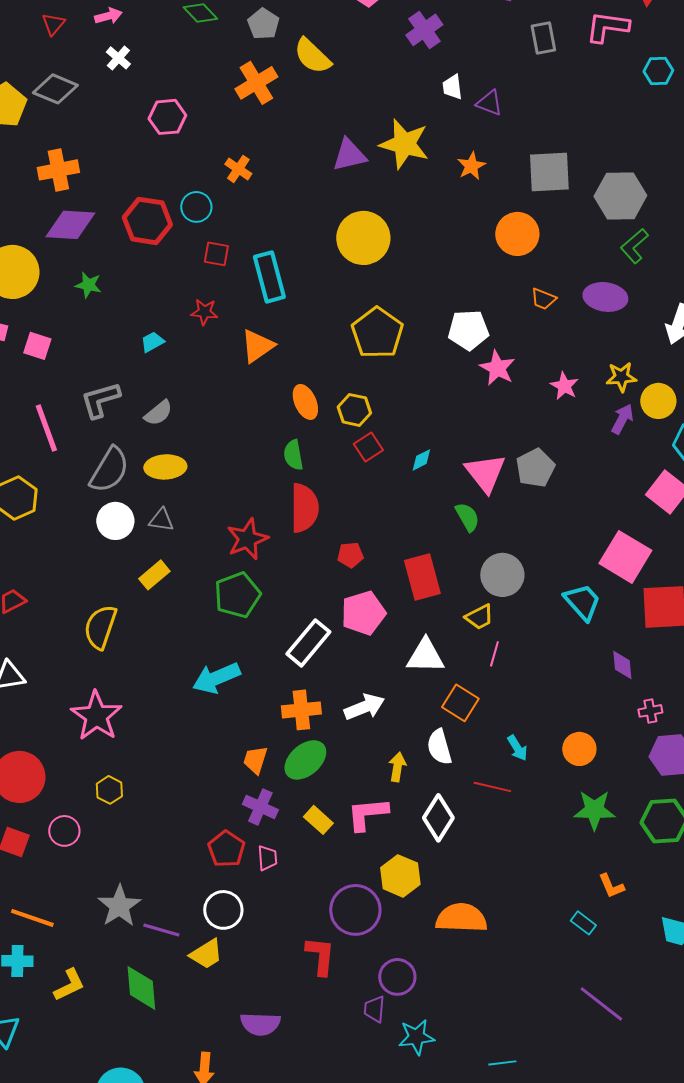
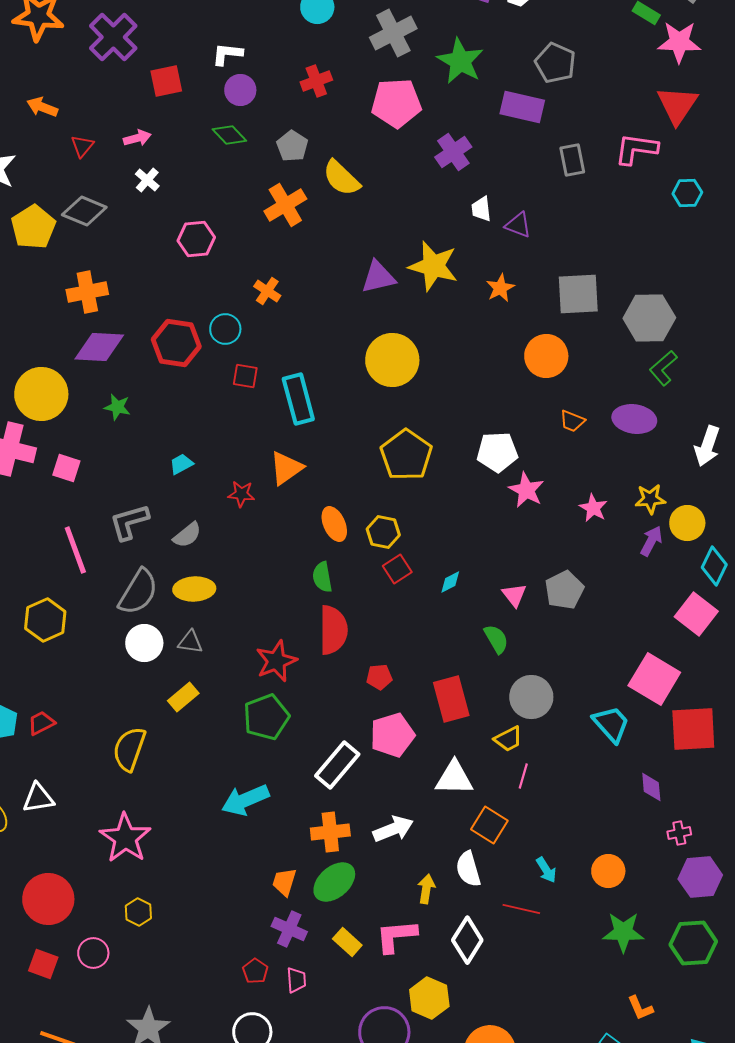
red star: (204, 312) -> (241, 494), moved
pink triangle: (485, 473) -> (514, 595), size x0.6
red pentagon: (226, 849) -> (255, 971), size x0.7

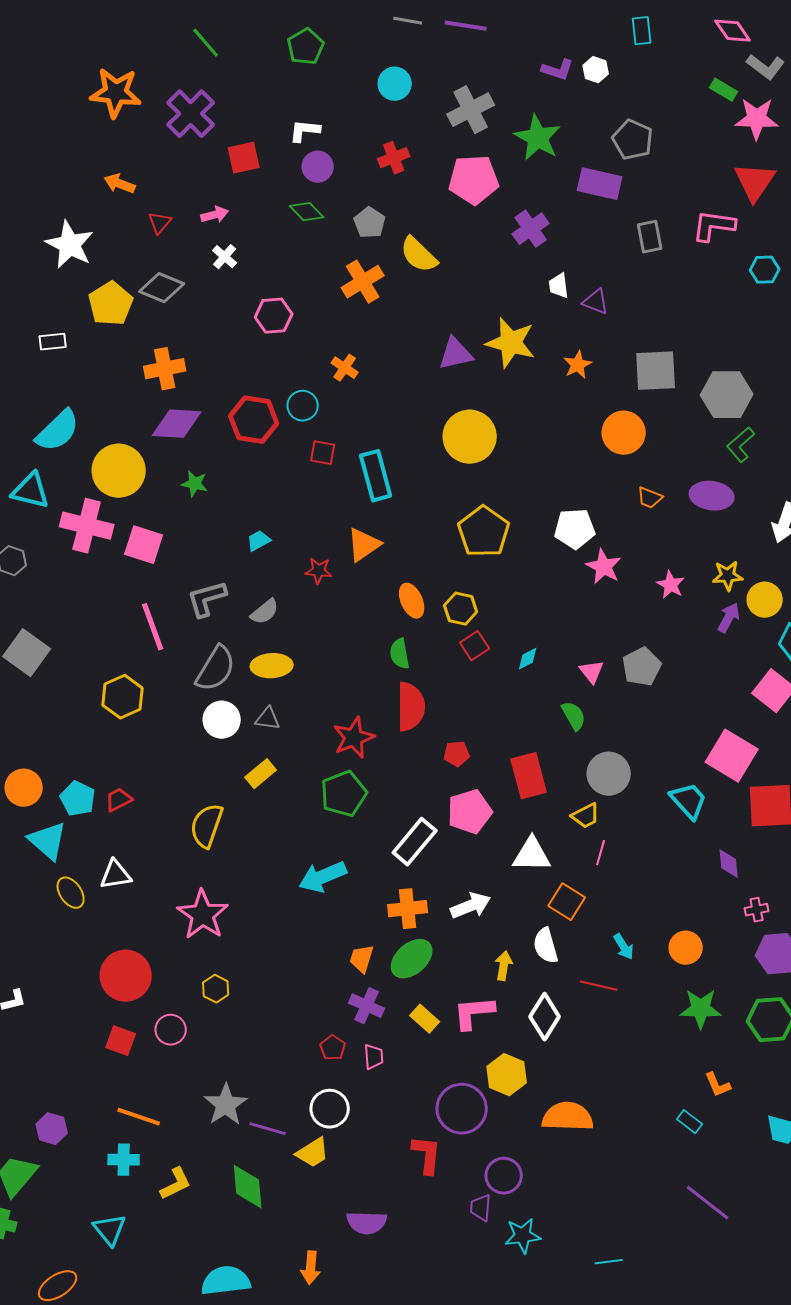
pink square: (66, 468) -> (144, 545), size x1.4

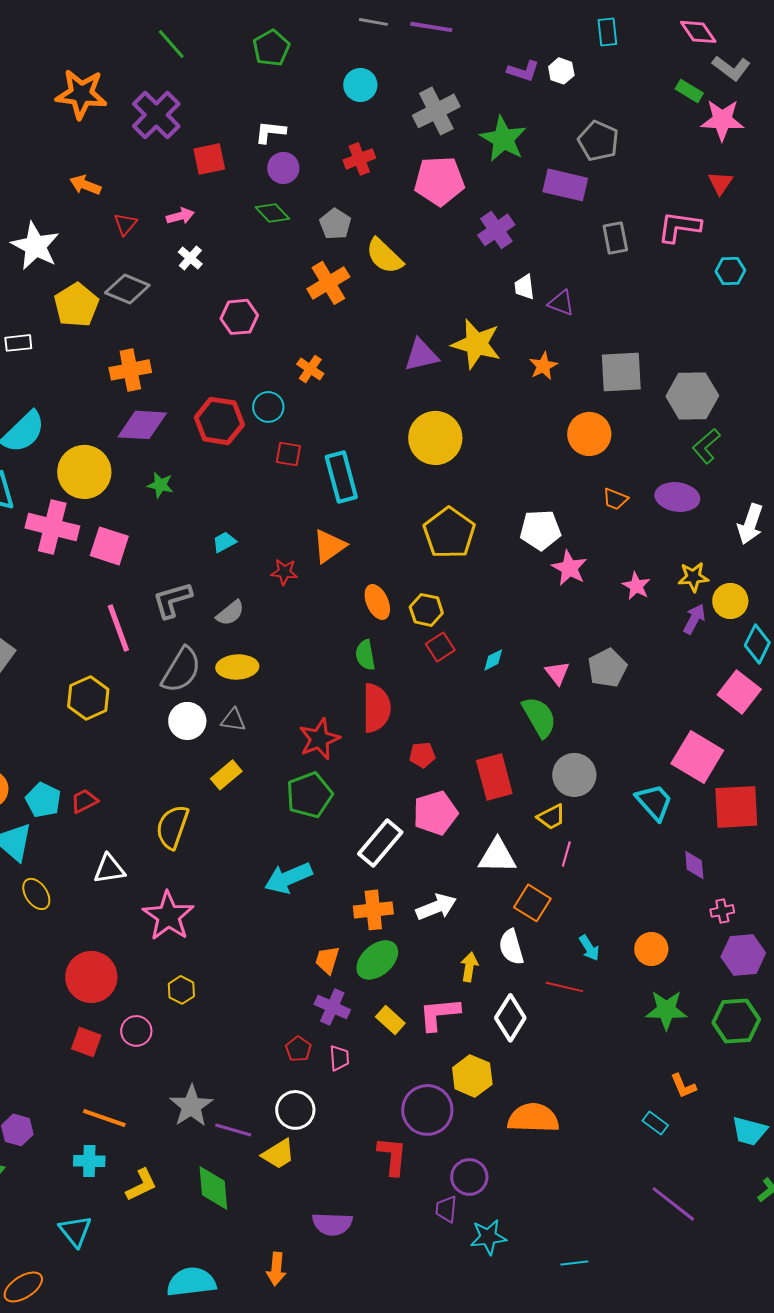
red triangle: (755, 182) -> (720, 183), size x0.6
green semicircle: (574, 716) -> (539, 717), size x1.4
white triangle: (116, 875) -> (109, 869), moved

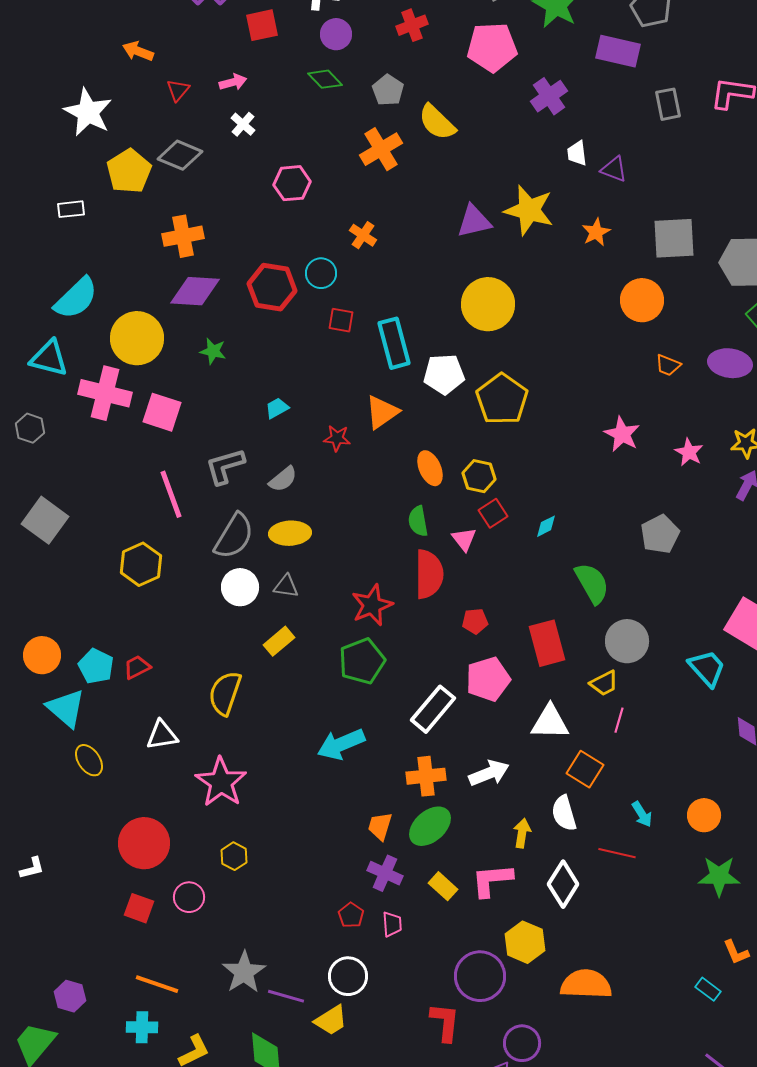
white pentagon: (540, 530) -> (444, 374), moved
pink triangle: (557, 673) -> (464, 539), moved

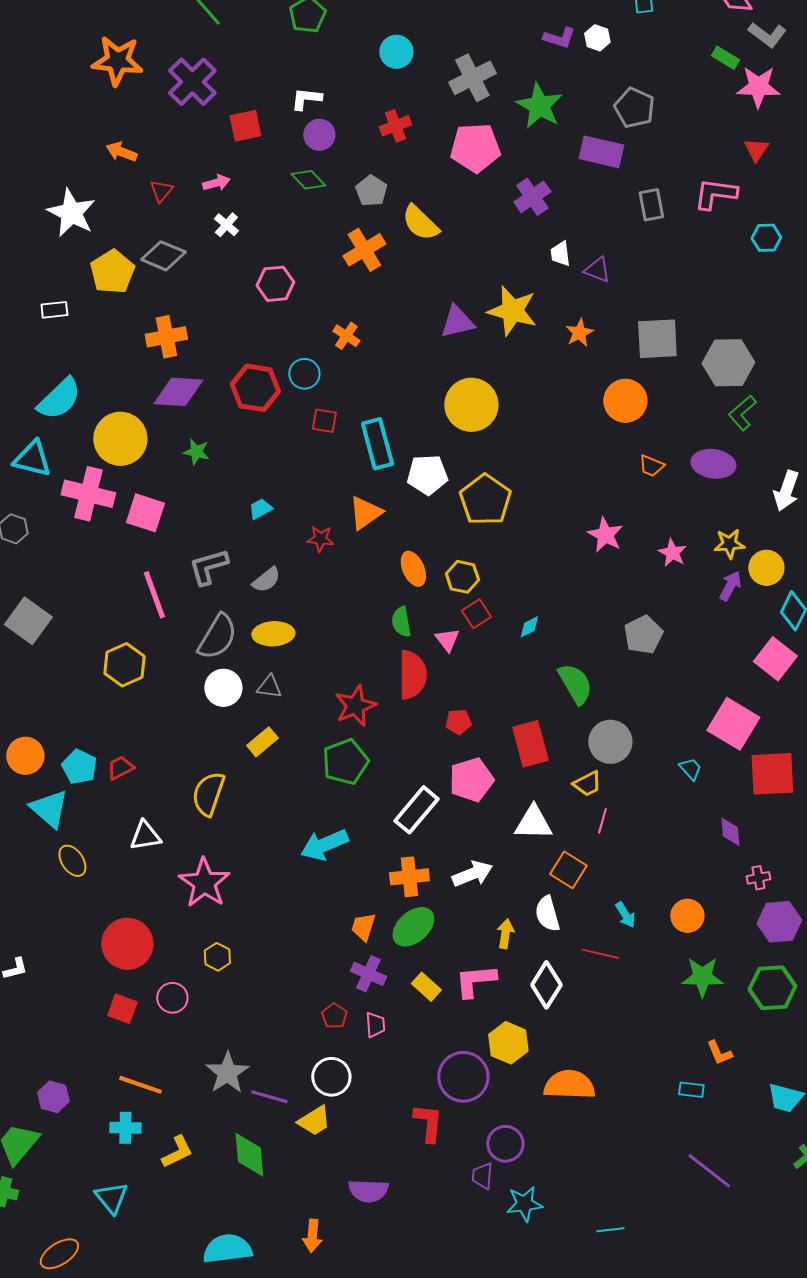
cyan trapezoid: (707, 668) -> (690, 769), size x0.6
cyan rectangle: (708, 989) -> (691, 1090), turned -30

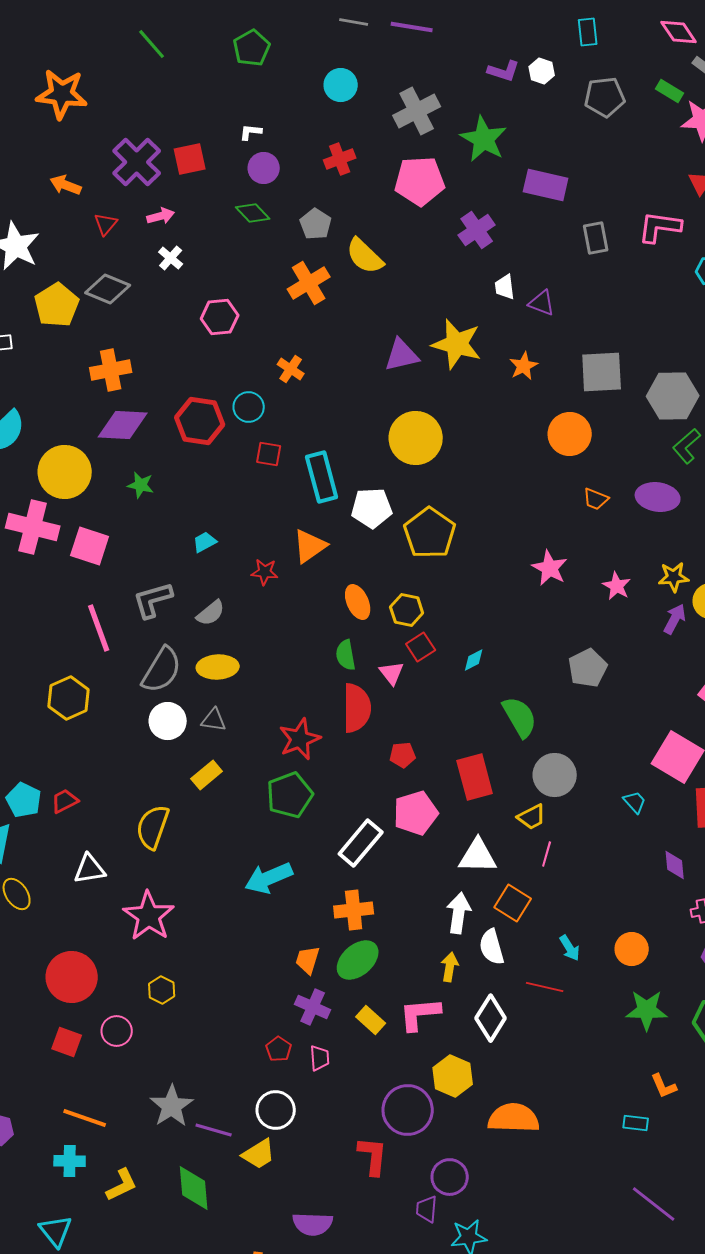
purple cross: (192, 82) -> (137, 162), moved
white L-shape: (306, 99) -> (251, 132), size x0.7
gray pentagon: (634, 108) -> (605, 97), moved, turned -30
white arrow: (472, 874) -> (459, 913), moved, turned -60

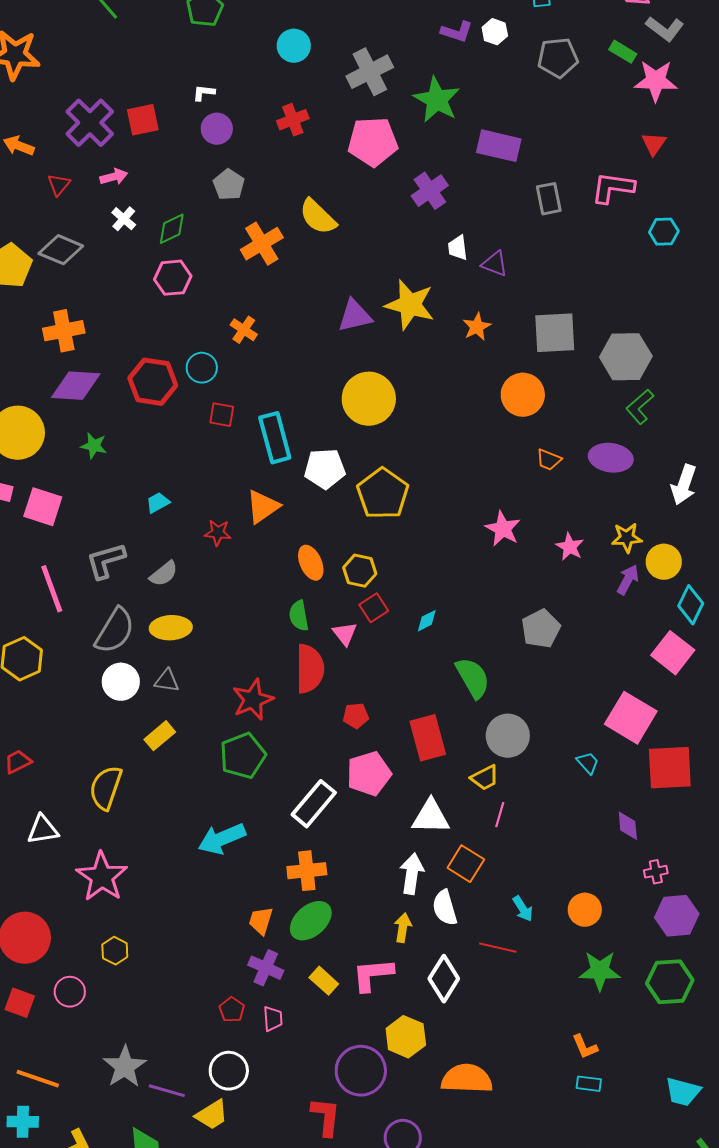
green diamond: (253, 213) -> (172, 229), moved, turned -72
gray pentagon: (316, 224) -> (229, 185), moved
orange L-shape: (664, 1086) -> (585, 1047), moved

